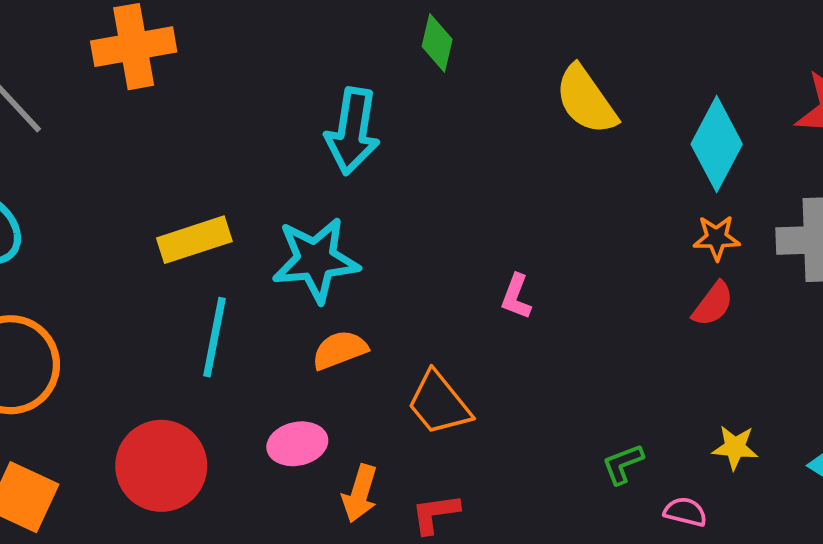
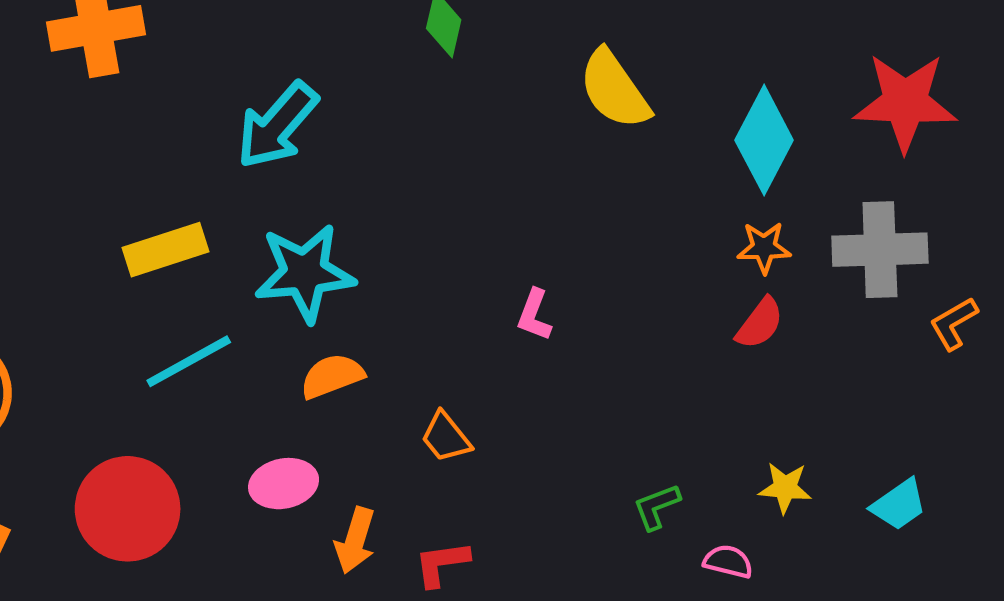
cyan arrow: (352, 131) -> (277, 125), moved, turned 32
cyan line: (215, 337) -> (189, 361), turned 50
orange trapezoid: (439, 403) -> (446, 437), size x0.7

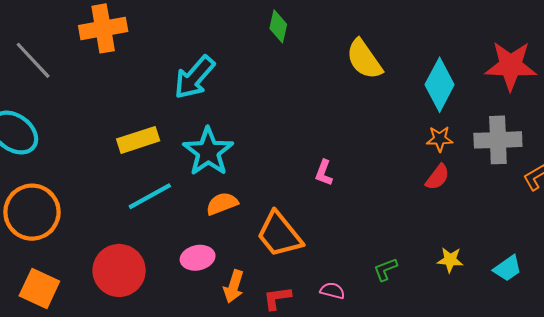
cyan star: (305, 273) -> (208, 152), turned -30
orange trapezoid: (446, 437) -> (279, 234), size x1.8
pink semicircle: (728, 562) -> (332, 291), moved

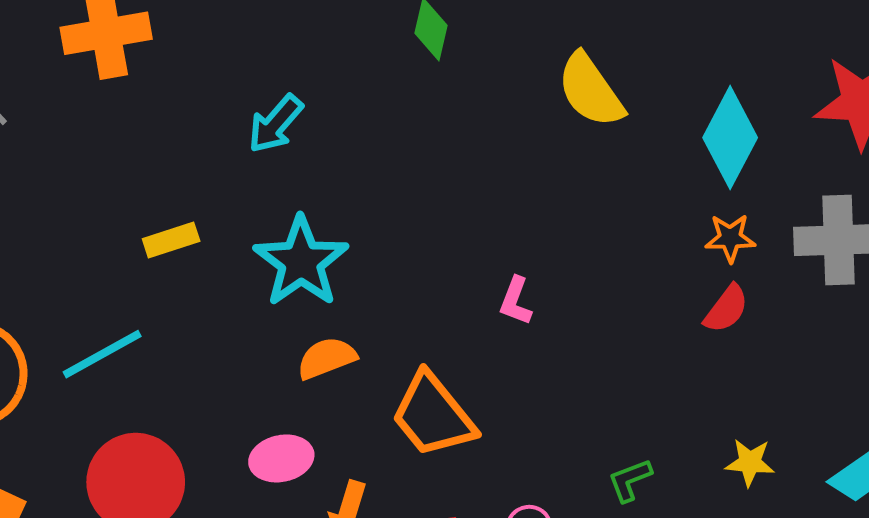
cyan arrow: (194, 77) -> (275, 124), size x0.7
yellow rectangle: (138, 140) -> (171, 240), size x0.7
cyan line: (150, 196) -> (102, 354), moved

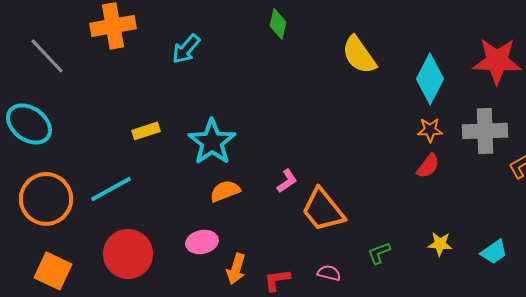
cyan arrow: (275, 124) -> (186, 49), moved
pink L-shape: (516, 301) -> (287, 181), moved, turned -145
orange trapezoid: (433, 415) -> (323, 210), moved

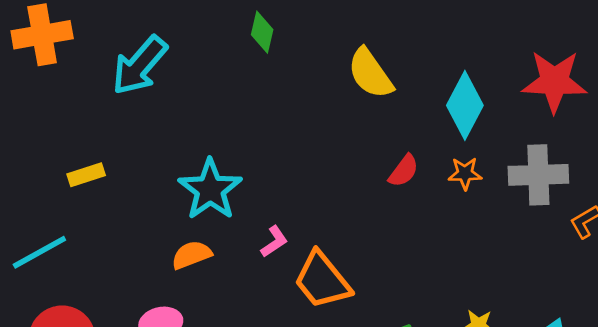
cyan arrow: (186, 49) -> (139, 65), size x1.5
cyan star: (212, 142) -> (210, 189), moved
red semicircle: (428, 166) -> (404, 171), moved

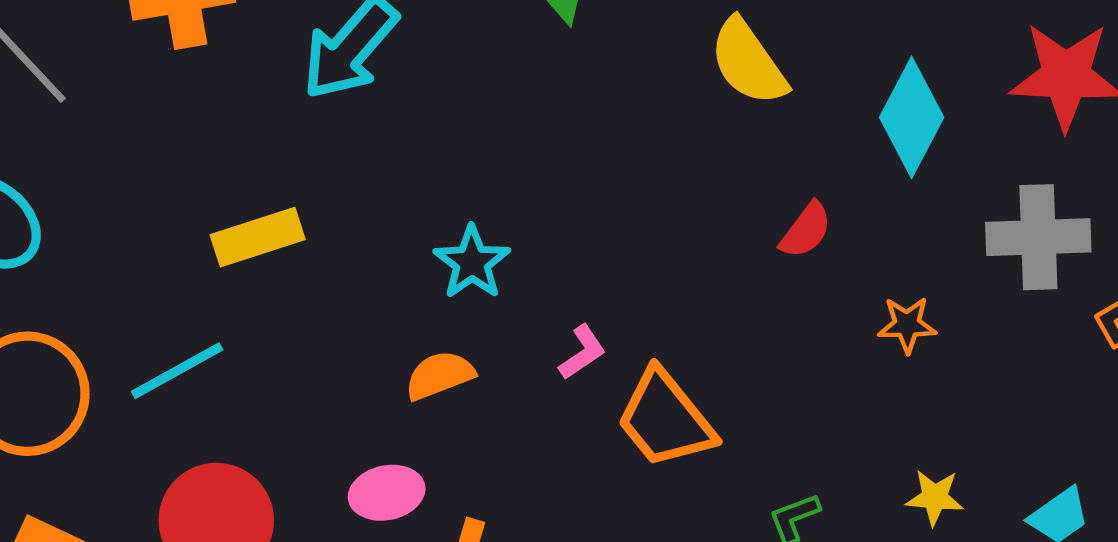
orange star: (465, 173) -> (907, 325), moved
yellow rectangle: (86, 175) -> (258, 237), size x1.4
cyan star: (210, 189) -> (472, 262), size x0.7

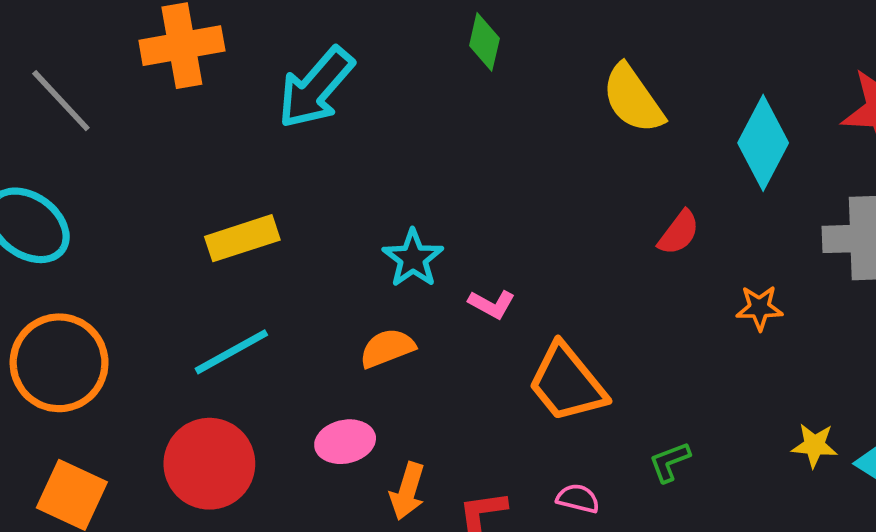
pink L-shape: (582, 352) -> (492, 304), moved, turned 63
cyan line: (177, 371) -> (231, 352), moved
yellow star: (935, 497) -> (814, 445), moved

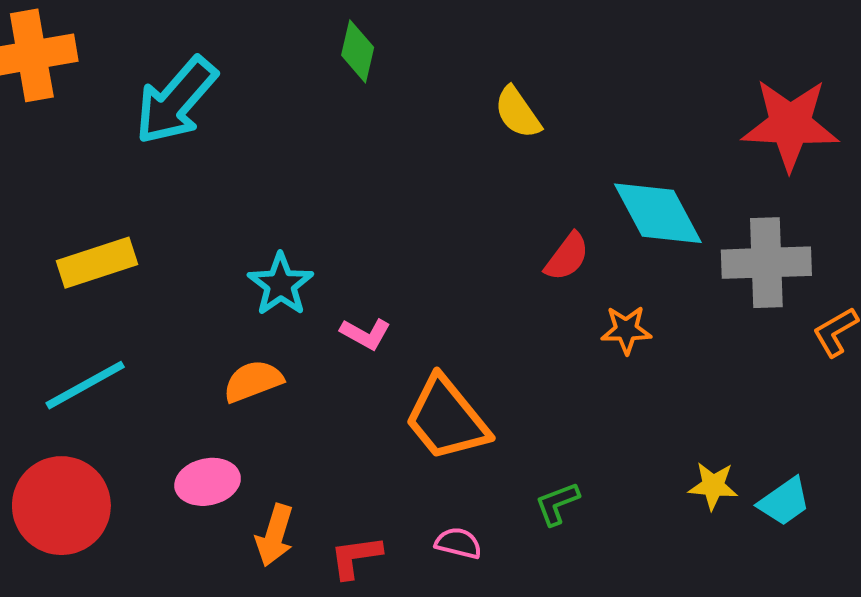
yellow semicircle: (633, 99) -> (518, 113), size x0.7
cyan diamond: (763, 143) -> (658, 213), moved, turned -56
orange star: (759, 308) -> (626, 330), moved

